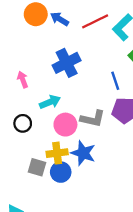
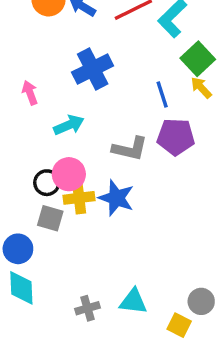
black circle: (23, 123) -> (47, 183), moved
pink circle: (65, 125) -> (69, 174), moved
blue circle: (61, 172) -> (18, 249), moved

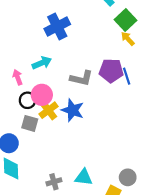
pink arrow: (30, 93) -> (18, 77), moved
blue line: (162, 94) -> (127, 76), moved
yellow cross: (79, 198) -> (48, 110), turned -30

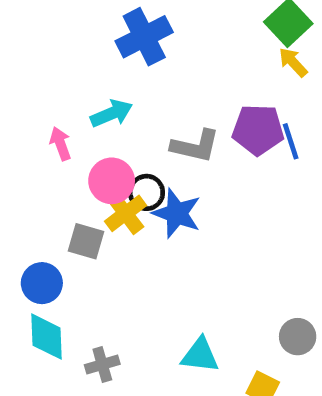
black circle: (27, 100) -> (146, 192), moved
gray circle: (128, 177) -> (298, 337), moved
gray cross: (54, 182) -> (102, 364), moved

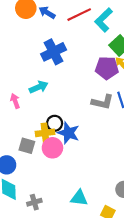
purple pentagon: (258, 130) -> (107, 68), moved
gray L-shape: (195, 146) -> (103, 102), moved
pink circle: (112, 181) -> (52, 148), moved
yellow cross: (126, 213) -> (45, 133), turned 30

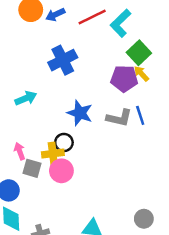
blue arrow: (47, 12) -> (55, 15), turned -56
cyan arrow: (39, 87) -> (26, 98), moved
pink arrow: (15, 101) -> (20, 151), moved
blue star: (68, 133) -> (80, 113), moved

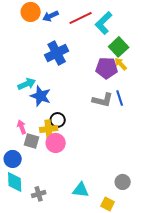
blue star: (80, 113) -> (41, 96), moved

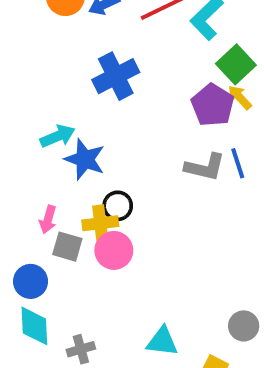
purple pentagon: (107, 68) -> (213, 105), turned 30
pink arrow: (22, 127) -> (48, 219), turned -144

